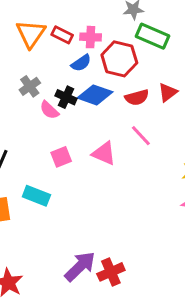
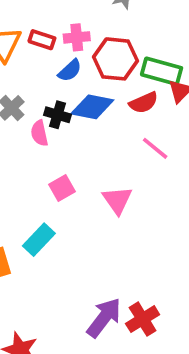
green rectangle: (152, 36) -> (162, 71), moved
pink semicircle: (49, 110) -> (39, 133), turned 42
pink triangle: (104, 153) -> (117, 200), moved, turned 40
cyan rectangle: (36, 196) -> (39, 240), turned -60

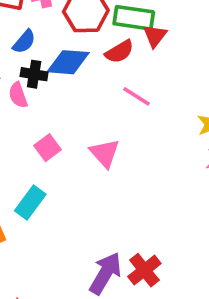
blue semicircle: (70, 71) -> (24, 42), moved

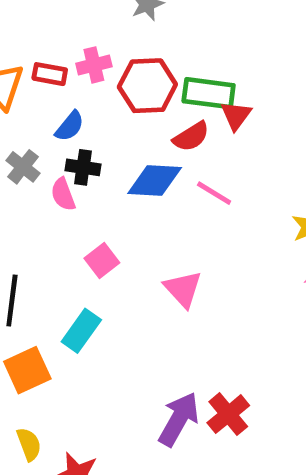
blue diamond: (68, 62) -> (155, 181), moved
pink triangle: (105, 153) -> (183, 289), moved

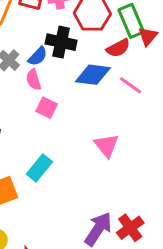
green rectangle: (209, 93) -> (131, 21), turned 56
blue semicircle: (70, 126) -> (38, 56), moved
black cross: (83, 167) -> (61, 42), moved, size x1.4
pink square: (102, 260) -> (47, 108), moved, turned -30

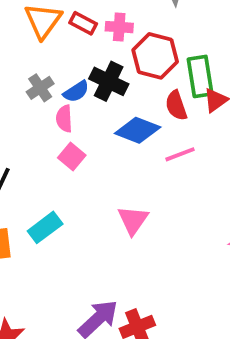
red semicircle: (118, 48) -> (176, 105), turned 85
pink line: (131, 85) -> (180, 154), turned -70

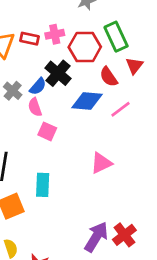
green rectangle: (200, 76) -> (116, 37), moved
black cross: (109, 81) -> (58, 73), turned 30
pink triangle: (133, 220) -> (101, 163), turned 45
cyan rectangle: (45, 227) -> (43, 185), turned -35

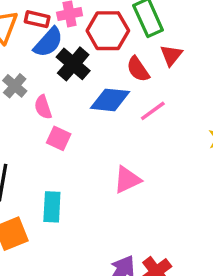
blue semicircle: (38, 86) -> (48, 42), moved, size x1.4

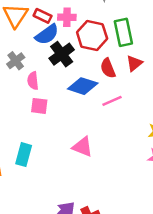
pink square: (59, 138) -> (39, 106), turned -30
pink triangle: (127, 180) -> (83, 147), turned 35

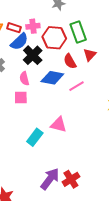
pink semicircle: (33, 81) -> (24, 78), moved
cyan rectangle: (24, 155) -> (35, 137), moved, turned 30

